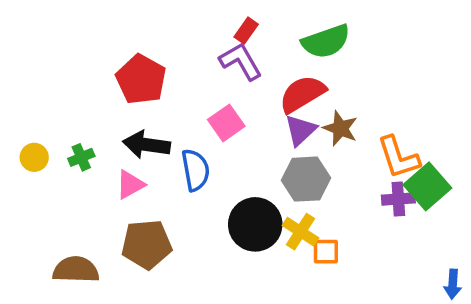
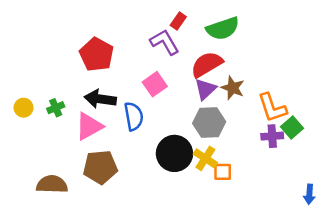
red rectangle: (246, 31) -> (178, 21), moved
pink triangle: (130, 185) -> (89, 126), size x1.4
green square: (427, 186) -> (292, 127), size x0.7

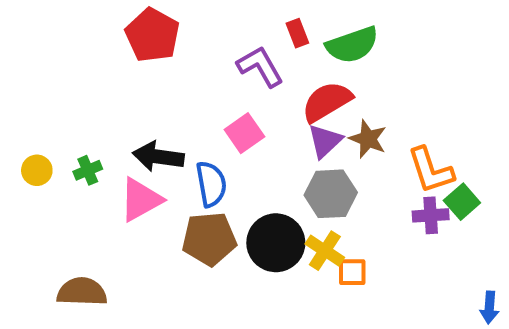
red rectangle: (178, 21) -> (297, 33), moved, turned -56
red pentagon: (97, 54) -> (152, 35), moved
brown pentagon: (100, 167) -> (209, 239), moved

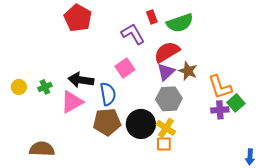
orange square: (352, 272) -> (164, 144), moved

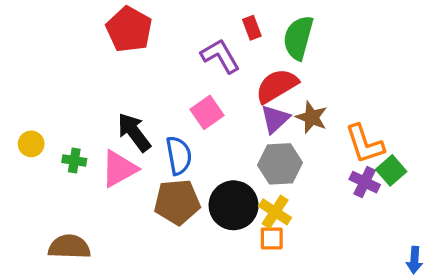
green semicircle: (180, 23) -> (298, 38), turned 124
black arrow: (81, 80) -> (134, 132), turned 45
green cross: (45, 87) -> (74, 160), moved, turned 32
purple cross: (220, 110) -> (365, 182), turned 30

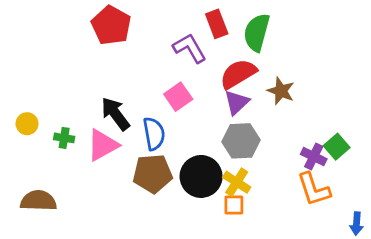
red rectangle: (252, 28) -> (217, 24), size x1.4
brown star: (312, 117) -> (281, 91), moved
orange L-shape: (365, 144) -> (314, 189), moved
brown semicircle: (69, 247) -> (38, 201), moved

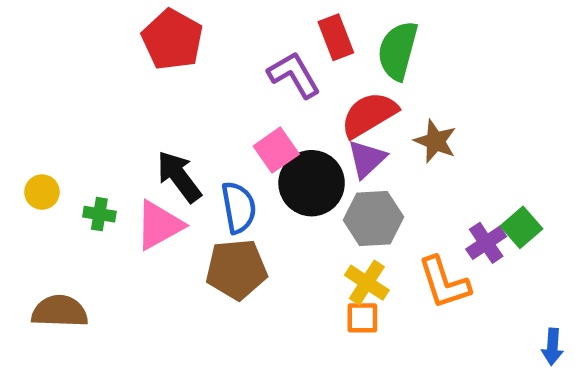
purple cross: (314, 157) -> (486, 243), turned 30
black circle: (201, 176) -> (312, 183), moved
orange L-shape: (314, 189) -> (444, 283), moved

